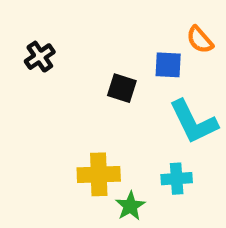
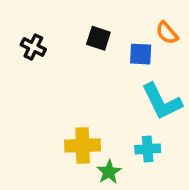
black cross: (40, 57) -> (33, 47), turned -30
black square: (122, 88) -> (98, 38), moved

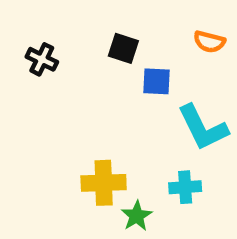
orange semicircle: (167, 33) -> (209, 42), turned -35
blue square: (141, 54) -> (156, 81), moved

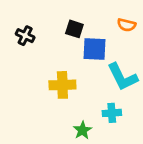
blue square: (156, 81) -> (94, 49), size x1.4
yellow cross: (104, 183) -> (62, 85), moved

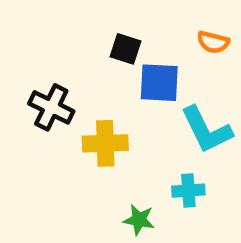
black cross: (25, 36) -> (51, 107), moved, size x1.4
green star: (82, 130) -> (139, 220), turned -30

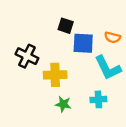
orange semicircle: (213, 42) -> (112, 37), moved
green star: (139, 220) -> (63, 104), moved

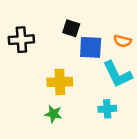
black cross: (27, 56) -> (21, 40), moved, turned -30
green star: (63, 104) -> (53, 114), moved

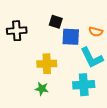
cyan cross: (107, 109) -> (84, 85), size x1.5

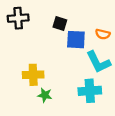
black cross: (17, 31) -> (18, 18), moved
yellow cross: (47, 64) -> (33, 75), moved

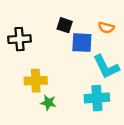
black cross: (18, 18) -> (20, 39), moved
orange semicircle: (103, 34) -> (106, 28), moved

